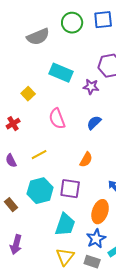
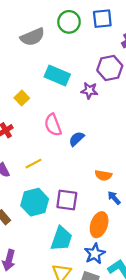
blue semicircle: (94, 123) -> (77, 139), moved
orange semicircle: (86, 160) -> (103, 175), moved, turned 70

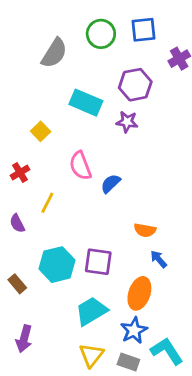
gray semicircle: (32, 37) -> (54, 53), turned -35
purple hexagon: (110, 68) -> (135, 85), moved
yellow line: (34, 164) -> (47, 203), moved, turned -35
cyan trapezoid: (61, 239) -> (91, 311), turned -140

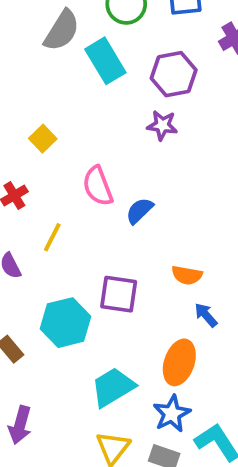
cyan rectangle: (86, 103) -> (105, 61), moved, turned 36
purple square: (98, 262) -> (119, 294), moved

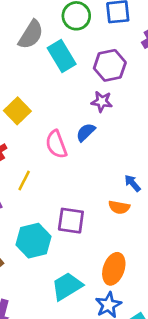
yellow square: (43, 139) -> (17, 111), size x1.4
blue semicircle: (139, 211) -> (86, 132), moved
blue arrow: (206, 315) -> (133, 183), moved

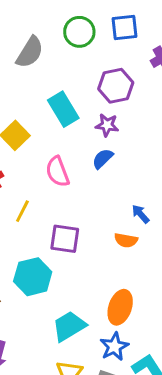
cyan rectangle: (62, 56) -> (63, 109), moved
blue semicircle: (86, 132) -> (103, 159), moved
purple square: (71, 221) -> (65, 239), moved

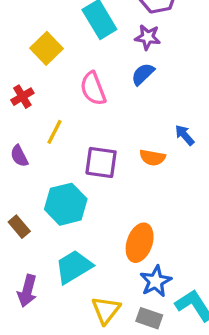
orange semicircle: (126, 240) -> (152, 158), moved
orange ellipse: (120, 307) -> (140, 243), moved
cyan trapezoid: (69, 326) -> (74, 267), moved

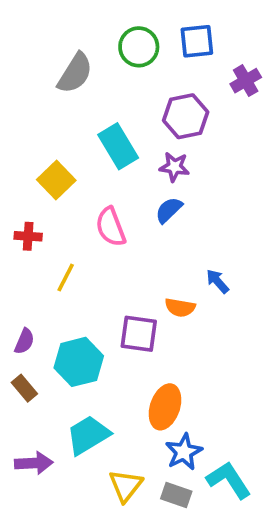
red cross: (22, 97) -> (28, 236), turned 35
purple semicircle: (19, 156) -> (24, 341), moved, turned -130
purple square: (101, 162) -> (139, 334), moved
purple arrow: (27, 291) -> (34, 463), turned -108

